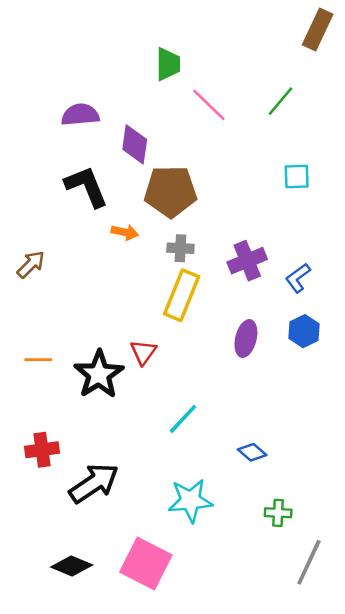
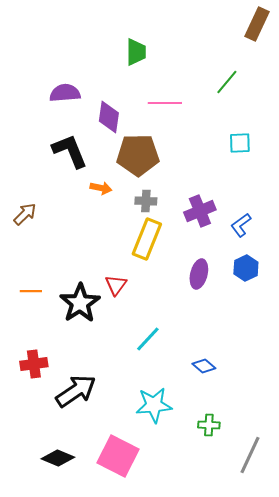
pink line: (209, 105) -> (165, 103), moved, turned -44
green cross: (278, 513) -> (209, 425), moved

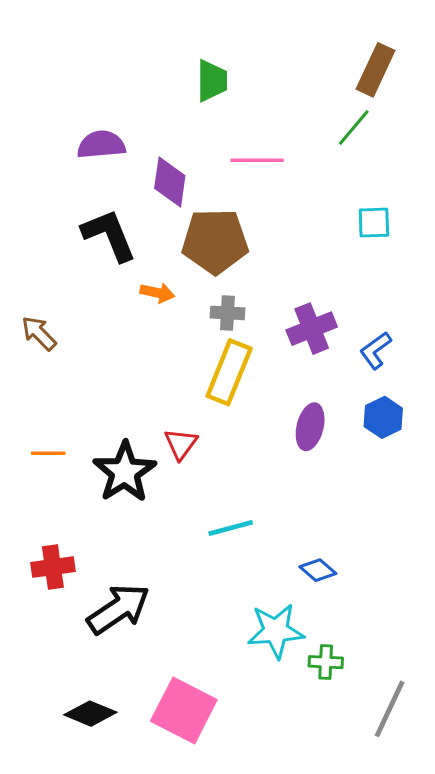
brown rectangle: (257, 24) -> (376, 70), moved
brown arrow: (25, 214) -> (39, 333), turned -90
cyan line: (148, 339) -> (231, 528), turned 32
cyan star: (154, 405) -> (276, 631), moved

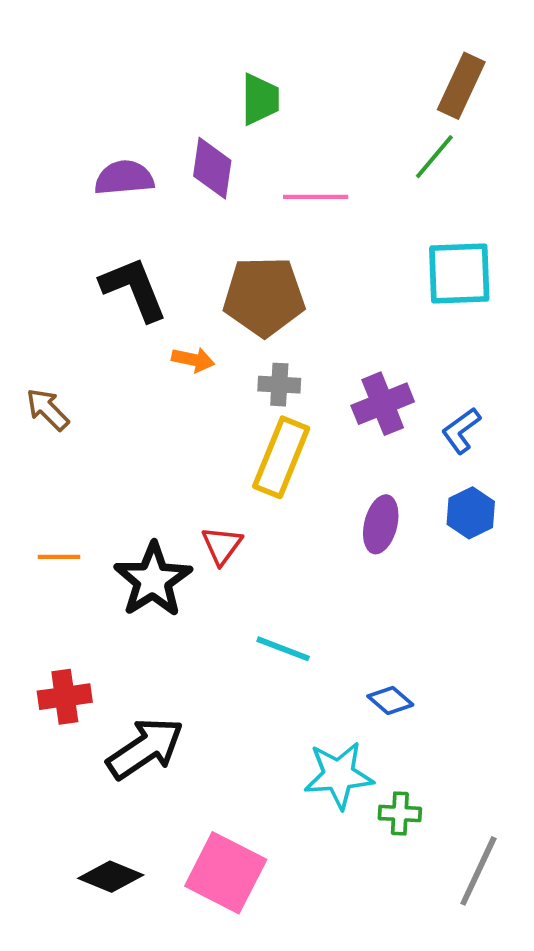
purple diamond: (170, 182) -> (212, 168), moved
cyan square: (374, 223) -> (459, 273), size x1.6
cyan line: (231, 528) -> (283, 649), turned 36

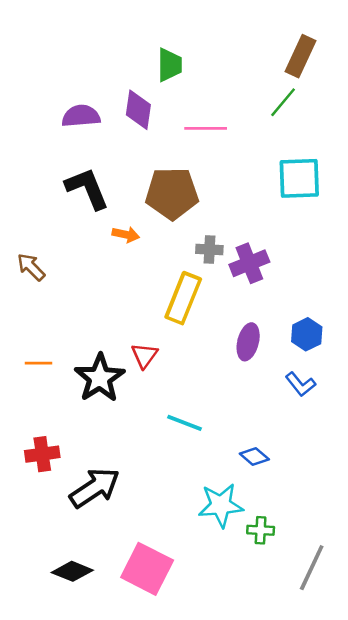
gray cross: (279, 385) -> (209, 249), moved
blue L-shape: (461, 431) -> (300, 384), moved, turned -92

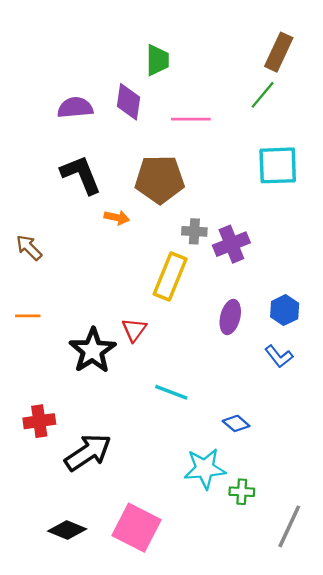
orange line: (39, 363) -> (28, 316), moved

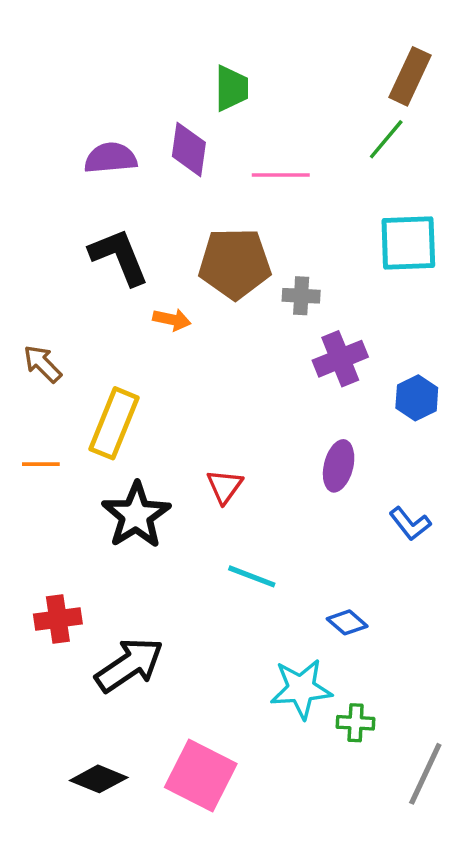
gray cross: (194, 231) -> (301, 296), moved
yellow rectangle: (170, 277) -> (114, 423), moved
blue hexagon: (285, 310) -> (417, 398), moved
red triangle: (134, 330) -> (225, 486), moved

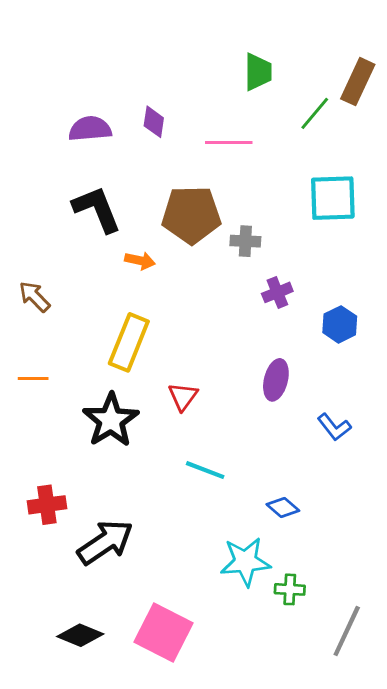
brown rectangle: (410, 76) -> (358, 82), moved
green trapezoid: (231, 88) -> (258, 72), moved
purple diamond: (189, 149) -> (154, 122), size x0.7
purple cross: (340, 359) -> (277, 292), size x0.7
yellow rectangle: (114, 423) -> (129, 342), moved

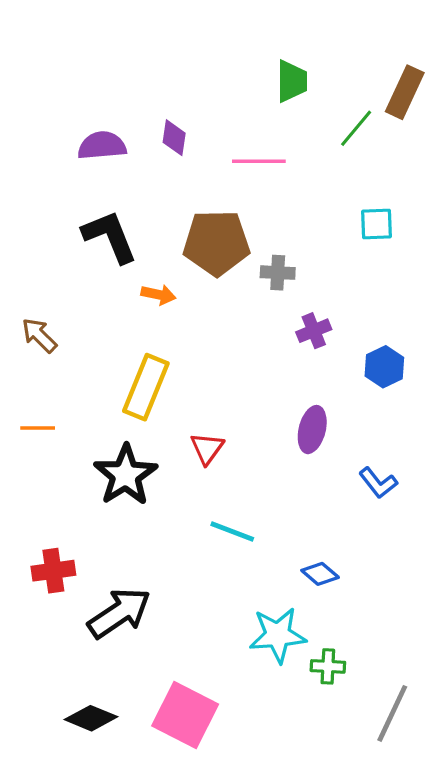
cyan square: (333, 198) -> (377, 224), size x0.6

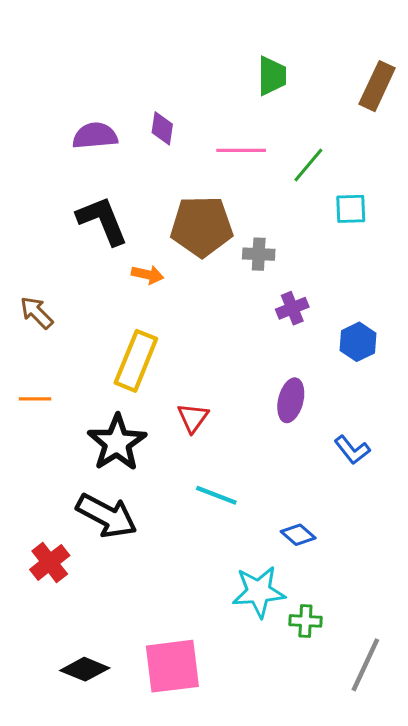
green line: (356, 128) -> (308, 165), moved
red cross: (53, 571) -> (50, 562), moved, turned -30
black arrow: (119, 613) -> (107, 516), moved, turned 62
pink square: (185, 715) -> (172, 666), turned -34

